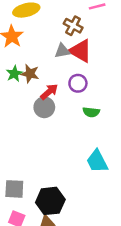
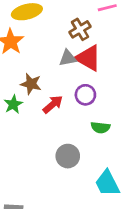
brown cross: (73, 26) -> (80, 29), turned 30
green star: (14, 74) -> (13, 104), moved
gray circle: (44, 107) -> (68, 156), moved

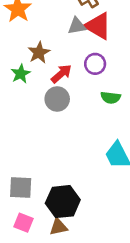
brown star: (31, 84) -> (39, 53), turned 30
gray circle: (68, 156) -> (57, 99), moved

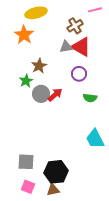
red arrow: (61, 74) -> (55, 95), moved
gray circle: (57, 99) -> (41, 94), moved

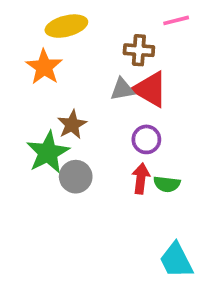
brown cross: (75, 26) -> (139, 50), turned 35
green star: (26, 81) -> (48, 152), size x1.6
red arrow: (55, 95) -> (141, 179), moved, turned -42

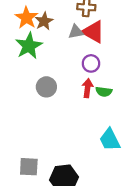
brown star: (72, 125) -> (44, 21), moved
green star: (48, 152) -> (29, 46), moved

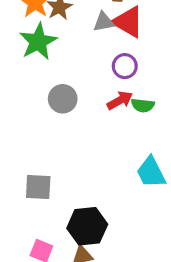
red arrow: (87, 88) -> (120, 100), turned 54
gray square: (29, 167) -> (38, 187), moved

